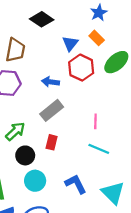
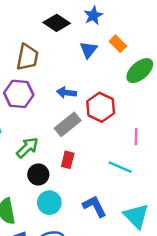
blue star: (99, 13) -> (93, 16), moved
red hexagon: (81, 68) -> (101, 107), moved
pink line: (95, 121) -> (136, 137), moved

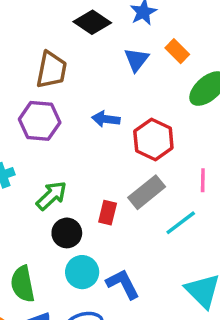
gray rectangle: (68, 124) -> (147, 192), moved
cyan line: (120, 167) -> (181, 223), turned -60
blue L-shape: (95, 206) -> (123, 284), moved

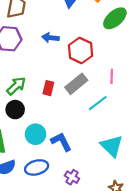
red rectangle: (108, 213) -> (48, 88), moved
black circle: (67, 233) -> (15, 110), moved

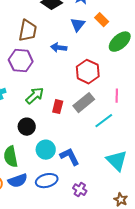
blue arrow: (51, 38) -> (59, 48), moved
green arrow: (16, 86) -> (35, 96), moved

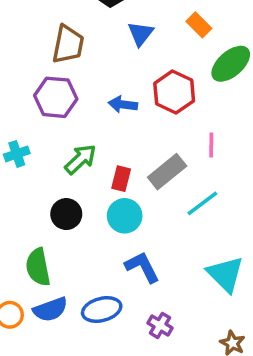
blue triangle: (78, 25) -> (141, 34), moved
blue arrow: (59, 48) -> (123, 104), moved
red hexagon: (88, 72) -> (174, 92), moved
pink line: (117, 96) -> (211, 145), moved
cyan circle: (46, 150) -> (125, 216), moved

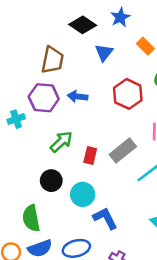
blue arrow: (123, 104) -> (78, 96), moved
cyan cross: (17, 154) -> (16, 119), moved
cyan circle: (125, 216) -> (83, 194), moved

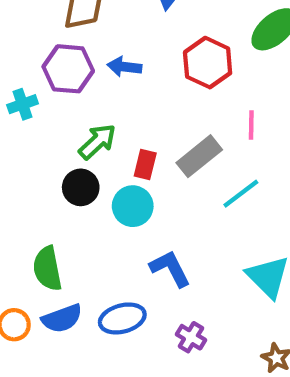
black circle: (51, 181) -> (81, 187), moved
cyan circle: (83, 194) -> (133, 206), moved

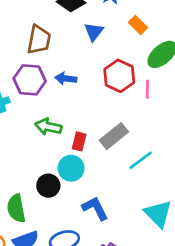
pink line: (251, 125) -> (147, 89), moved
green arrow: (97, 142) -> (48, 127), turned -125
black circle: (81, 187) -> (48, 186), moved

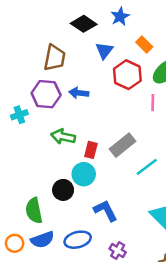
red hexagon: (119, 76) -> (127, 75), moved

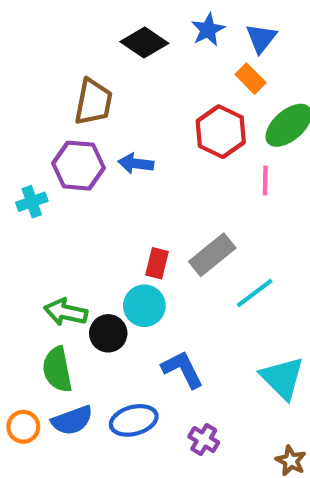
blue triangle: (104, 50) -> (261, 38), moved
green arrow: (63, 137) -> (66, 312), moved

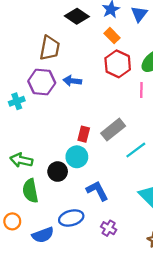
orange rectangle: (250, 79) -> (112, 36), moved
green arrow: (66, 312) -> (21, 160), moved
blue semicircle: (72, 420) -> (43, 235), moved

